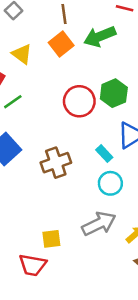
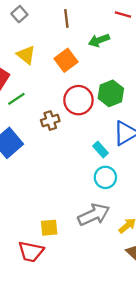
green arrow: (100, 37) -> (99, 40), size x0.7
orange square: (61, 44) -> (66, 60), moved
brown cross: (56, 163) -> (50, 121), moved, size x0.7

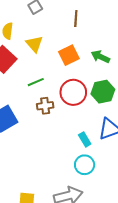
green arrow: (99, 40) -> (100, 57), moved, turned 36
green line: (16, 99) -> (36, 82), moved

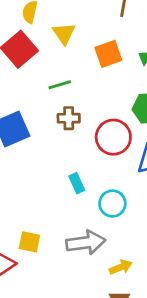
red circle: (73, 92) -> (113, 137), moved
cyan rectangle: (85, 139) -> (77, 183), moved

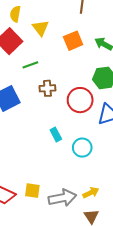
green line: (60, 85) -> (30, 65), moved
yellow square: (29, 242) -> (32, 191), moved
gray arrow: (86, 243) -> (62, 198), moved

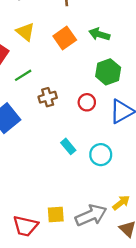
red circle: (80, 100) -> (87, 102), size x0.6

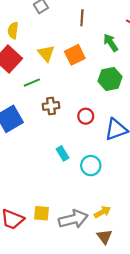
yellow triangle: (25, 32) -> (46, 53), moved
green arrow: (99, 34) -> (111, 43), moved, turned 30
green hexagon: (108, 72) -> (110, 79), moved

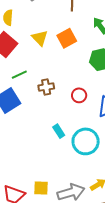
green line: (32, 83) -> (19, 75), moved
cyan circle: (91, 166) -> (86, 141), size x1.4

